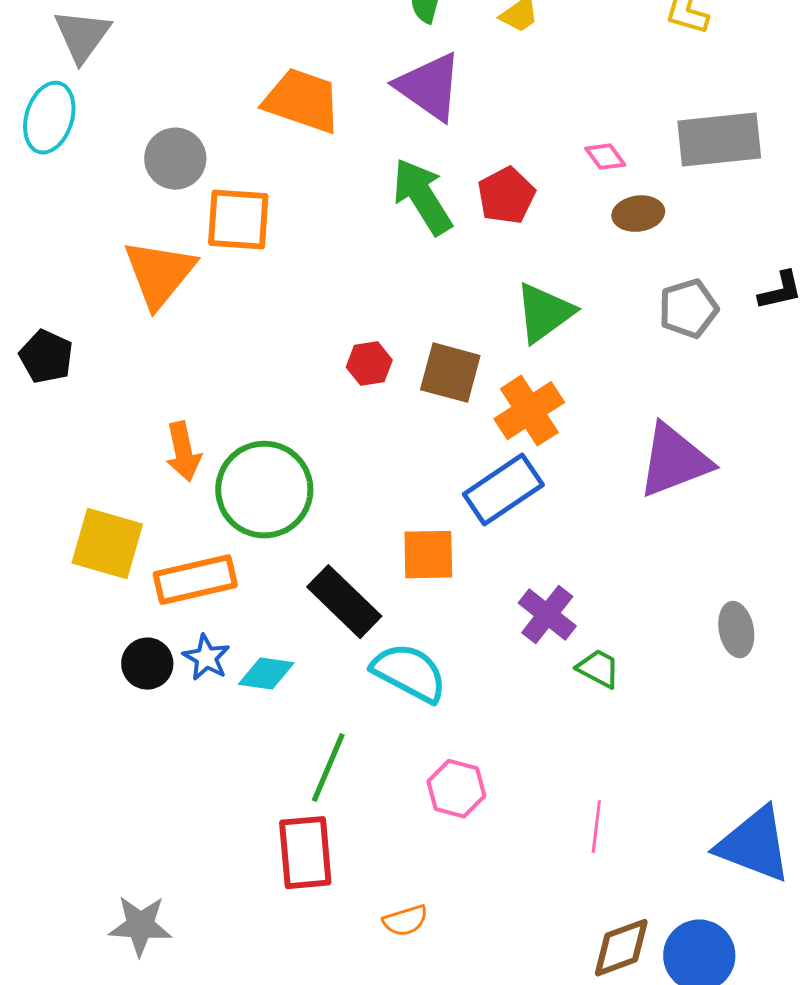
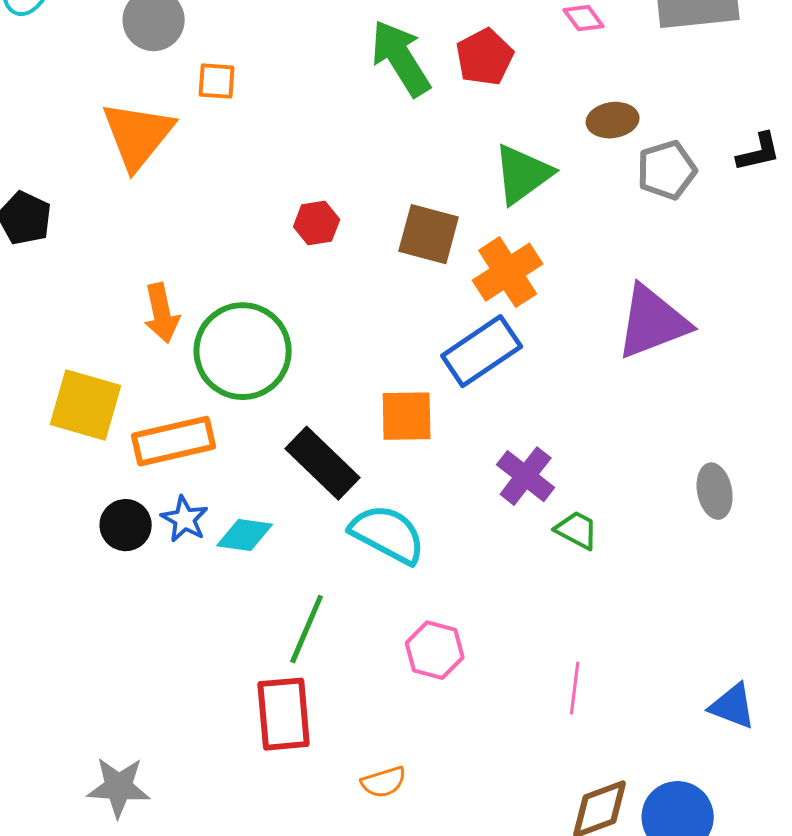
brown ellipse: (638, 214) -> (613, 120), moved
orange square: (238, 220) -> (217, 81), size x0.6
red hexagon: (369, 364) -> (317, 223), moved
blue triangle: (754, 845) -> (733, 706), size x0.6

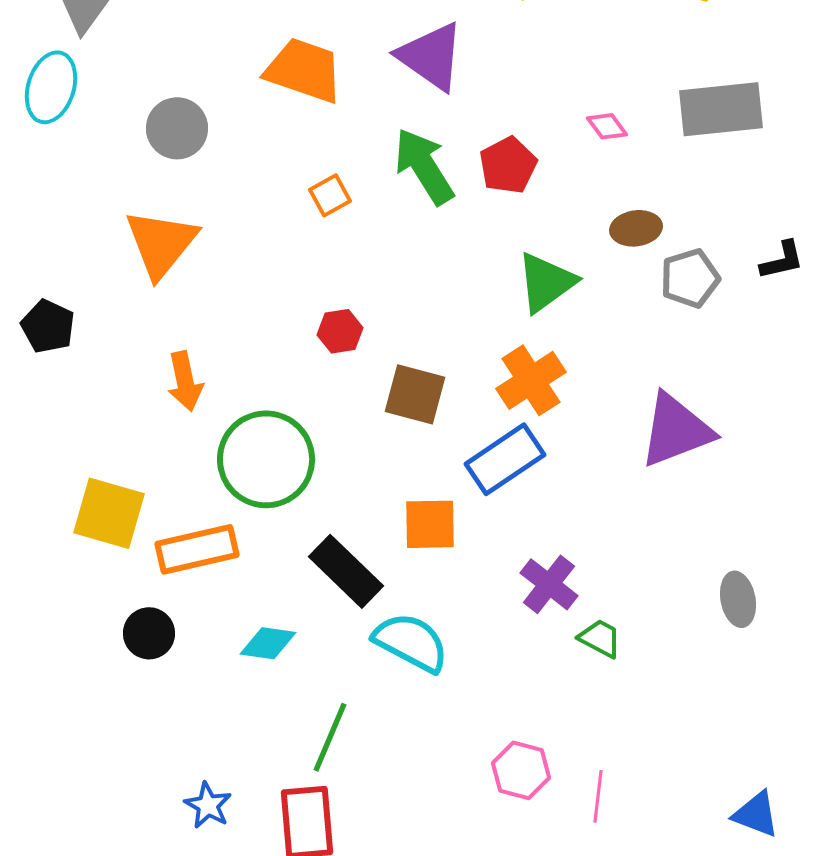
orange square: (217, 81) -> (330, 195), moved, turned -33
brown square: (429, 234) -> (415, 394), moved
orange arrow: (162, 313) -> (185, 381), moved
blue star: (185, 519) -> (208, 805), moved
pink hexagon: (435, 650) -> (521, 770), moved

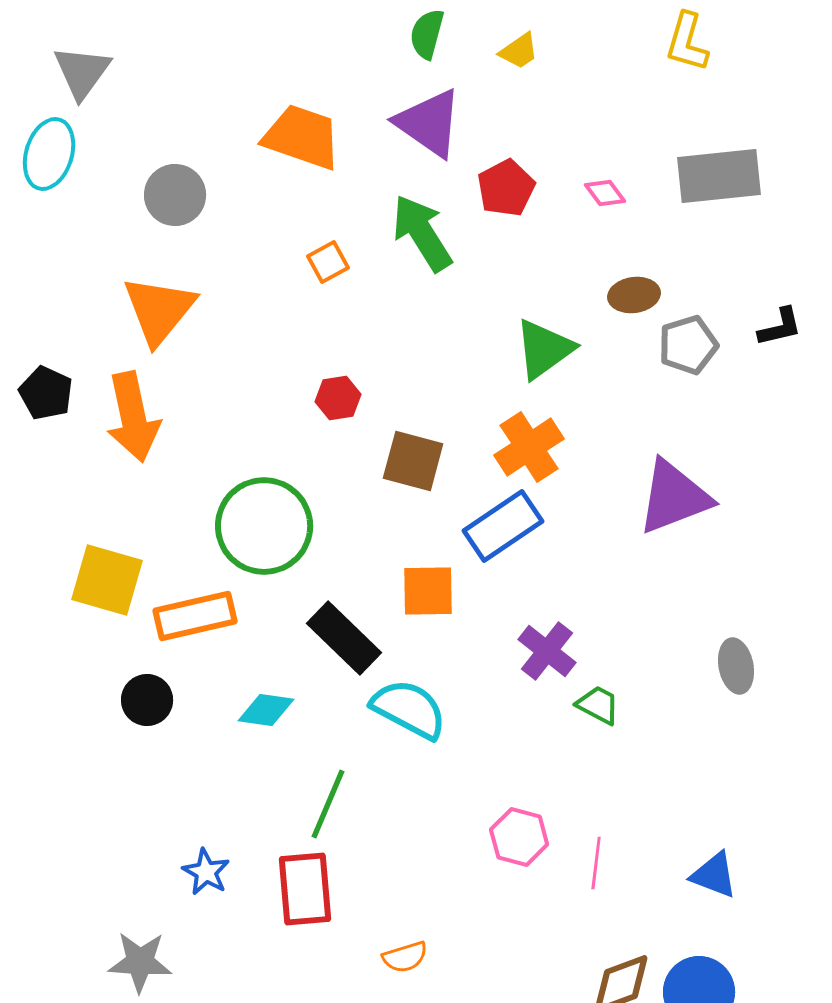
red pentagon: (508, 165) -> (506, 188), moved
orange arrow: (185, 381) -> (133, 417), moved, size x1.5
blue triangle: (756, 814) -> (714, 875), moved

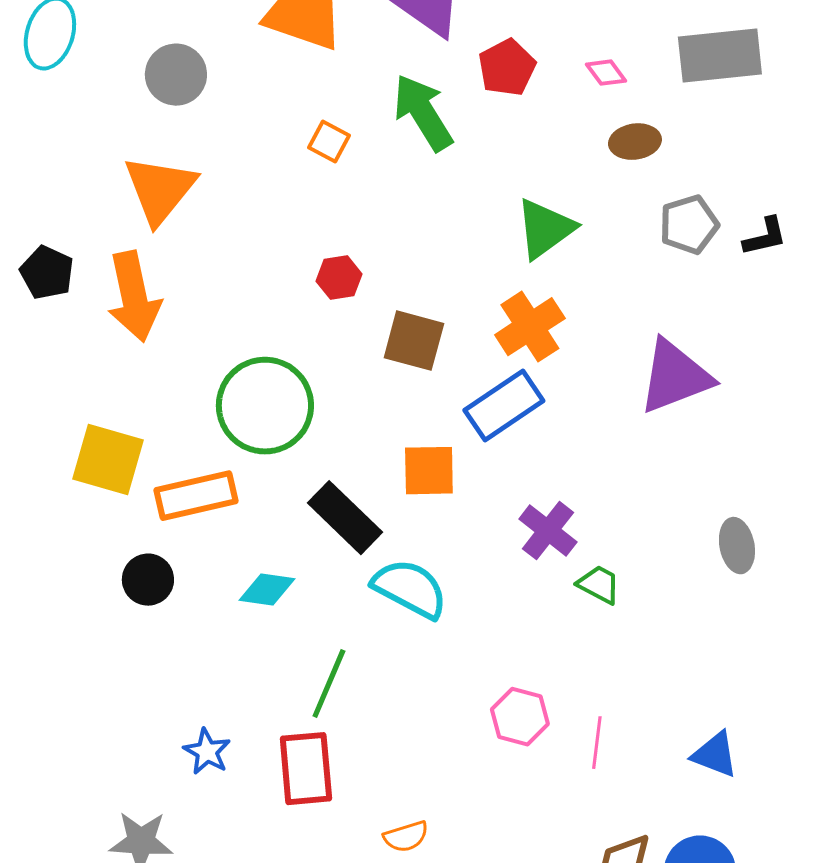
orange square: (328, 262) -> (329, 142), turned -33
brown ellipse: (634, 295) -> (635, 142), moved
black L-shape: (780, 327) -> (765, 237), moved

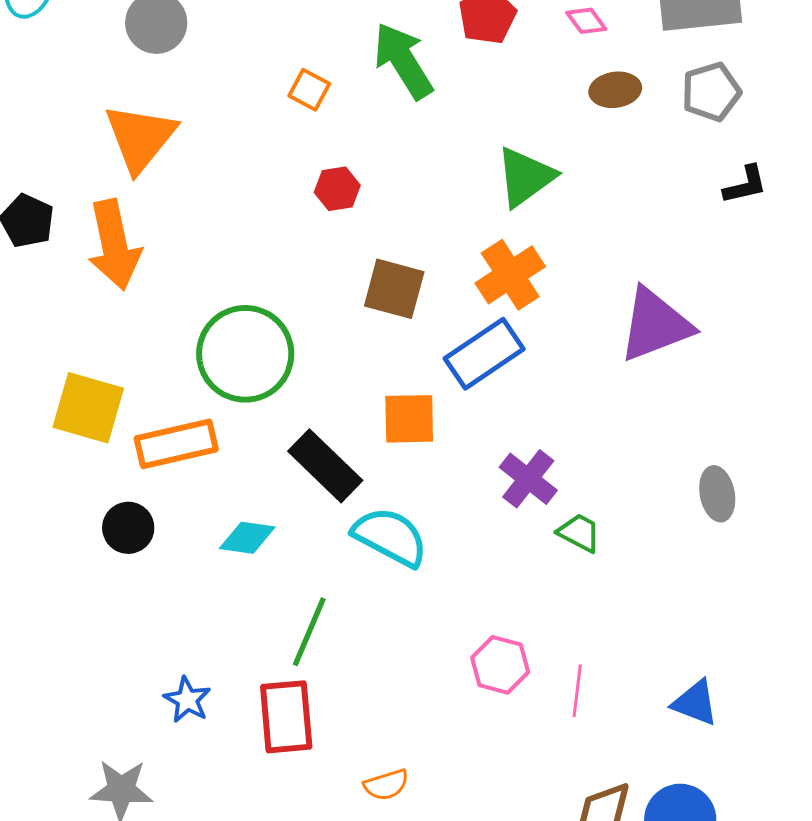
gray pentagon: (689, 225) -> (711, 92), moved
red hexagon: (339, 278) -> (337, 189), moved

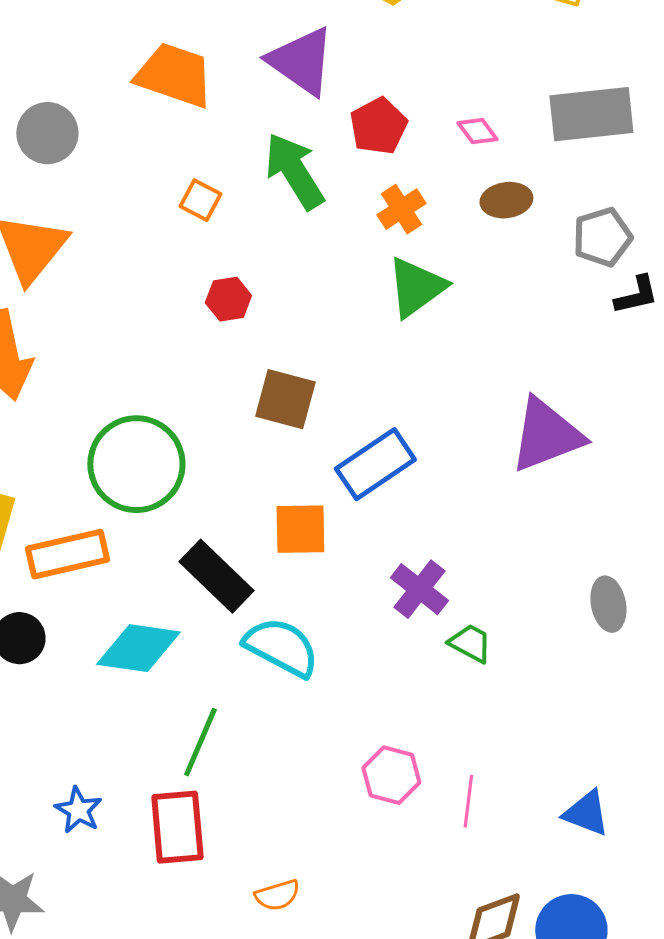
gray pentagon: (711, 92) -> (602, 237), moved
orange cross: (510, 275) -> (401, 209), moved, size x0.7
cyan diamond: (247, 538) -> (138, 648), size x1.5

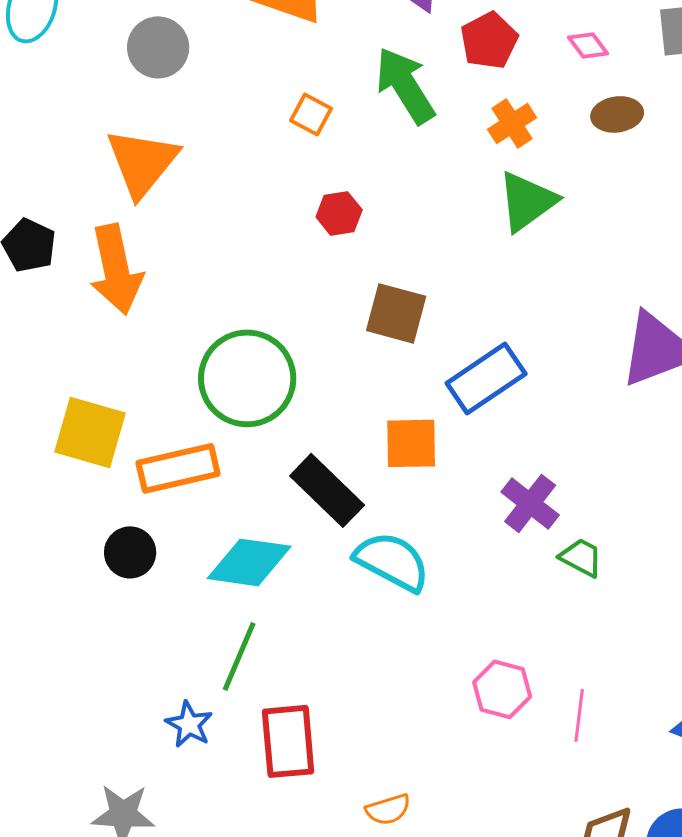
green line: (200, 742) -> (239, 656), moved

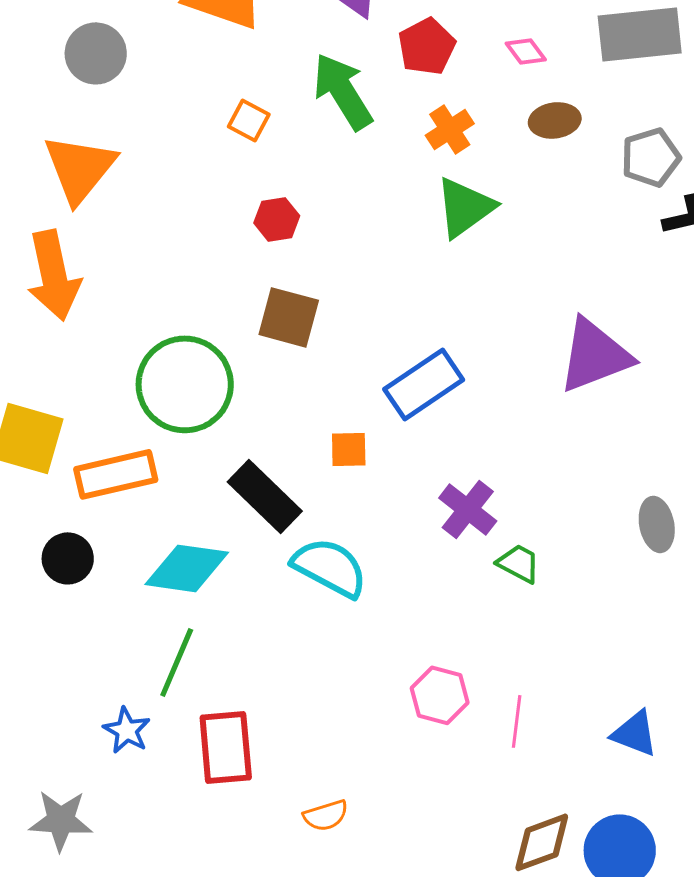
brown square: (396, 313) -> (289, 317), moved
orange square: (411, 443) -> (349, 449), size x0.7

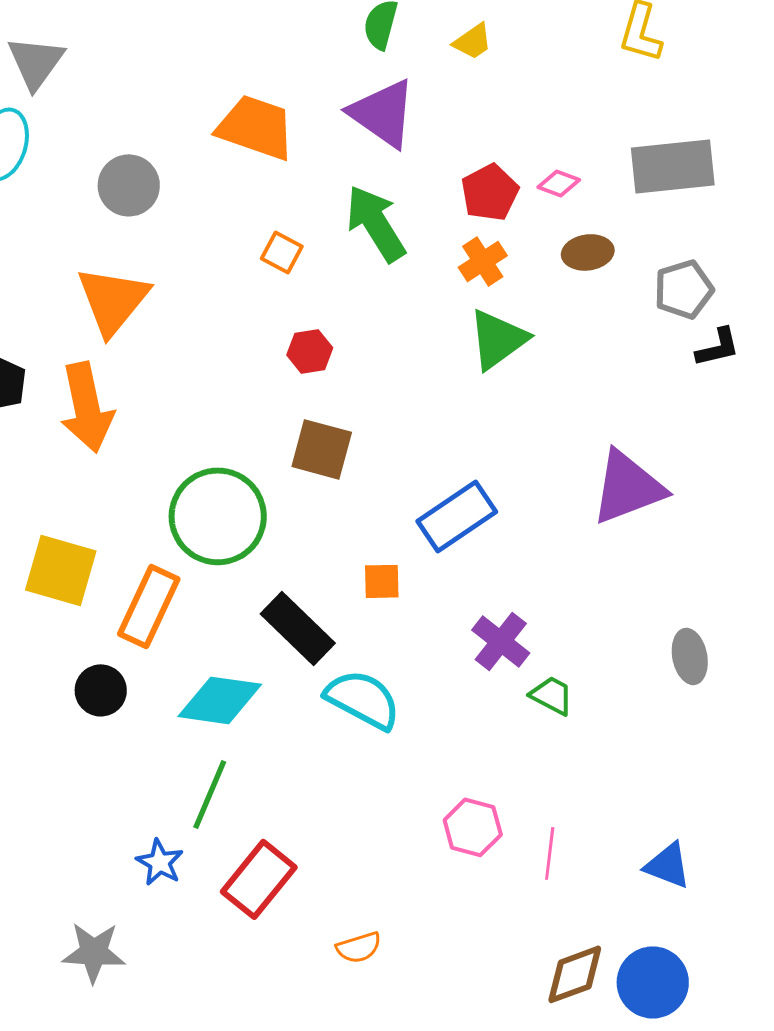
red pentagon: (427, 46) -> (490, 192), moved
pink diamond: (526, 51) -> (559, 183), turned -33
orange rectangle: (116, 474) -> (149, 606), turned -52
red rectangle: (226, 747) -> (259, 879), turned 44

